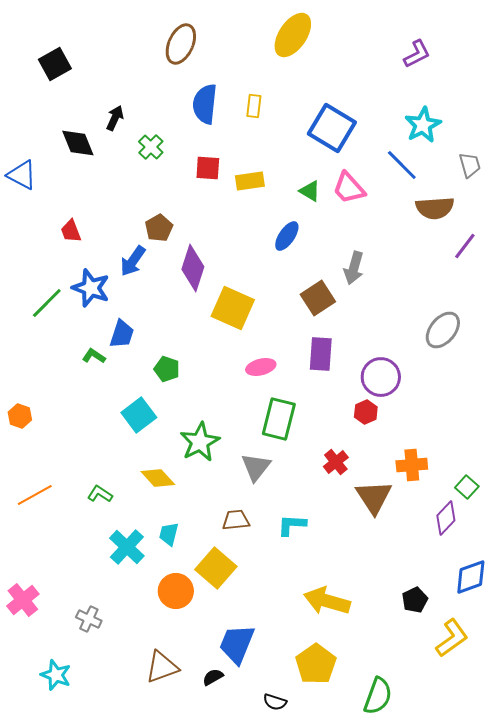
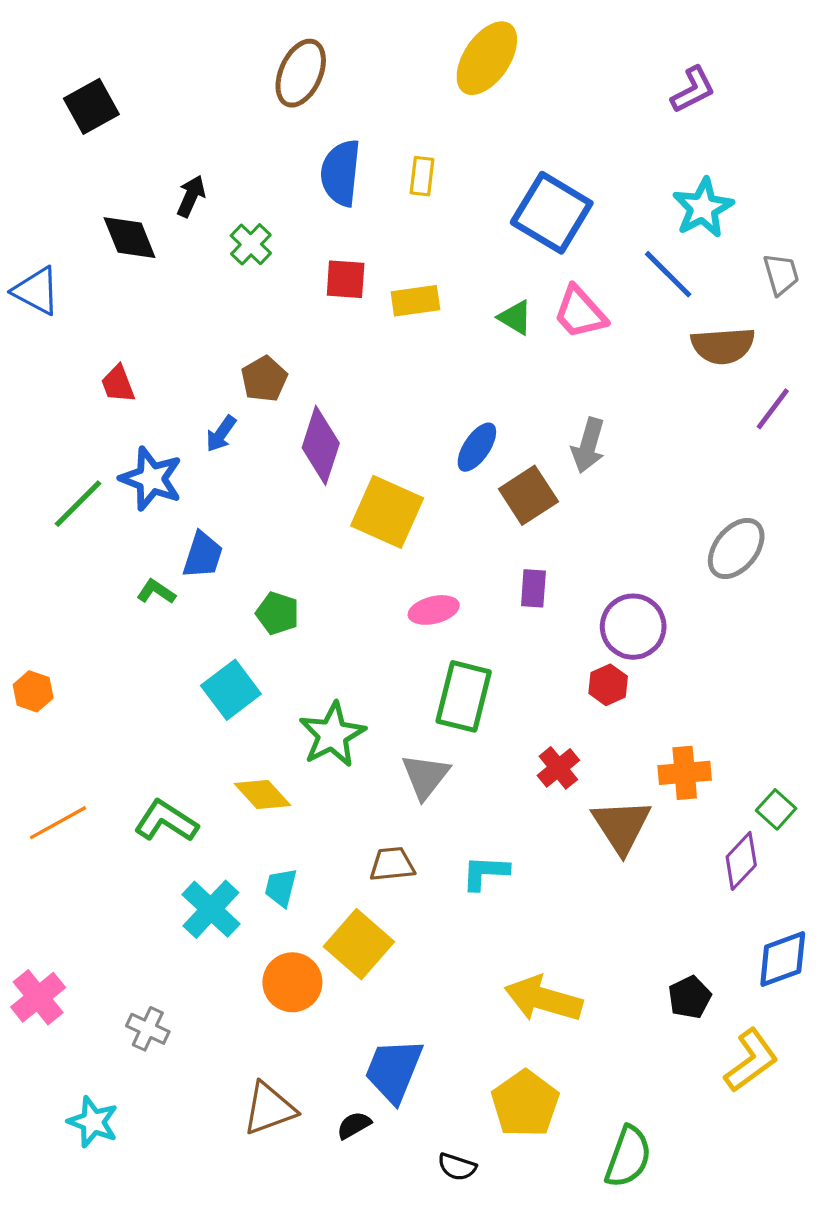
blue ellipse: (287, 236) -> (477, 447), moved
blue arrow: (133, 261) -> (221, 434), size x0.7
purple rectangle: (321, 354) -> (533, 588), size x0.7
green L-shape: (100, 494) -> (166, 821), size x1.5

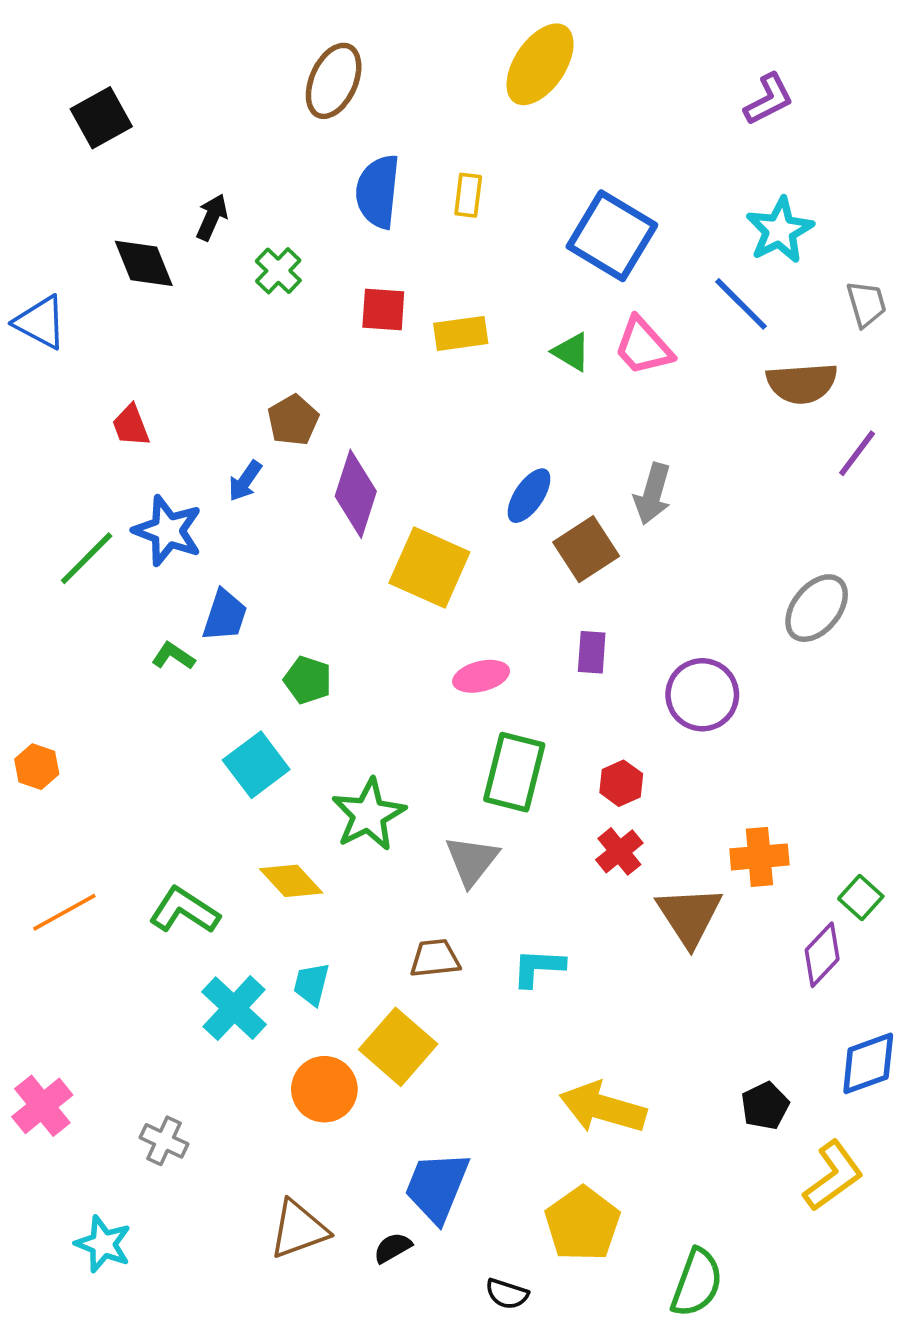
red hexagon: (608, 685) -> (621, 783), moved

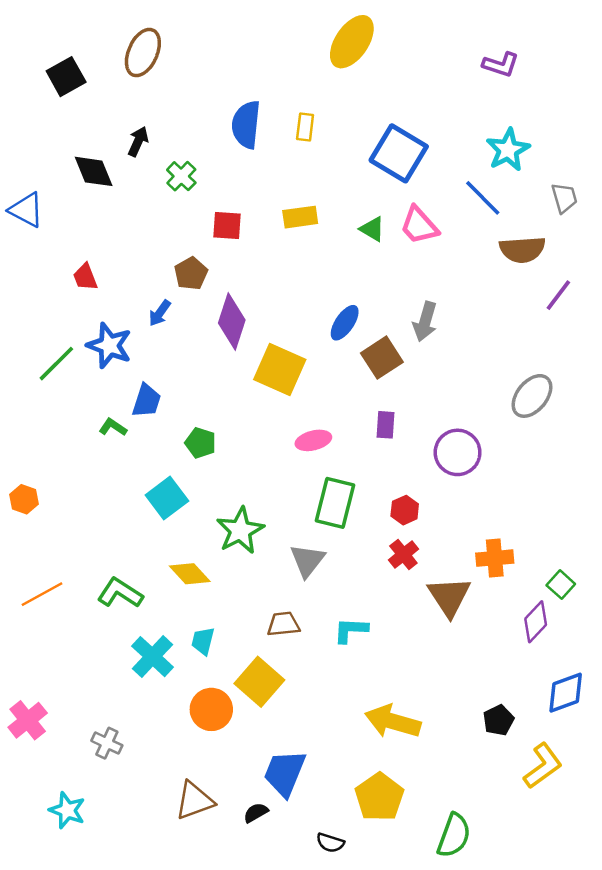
brown ellipse: (334, 81) -> (143, 53), moved
purple L-shape: (769, 99) -> (501, 65), turned 45
red square: (383, 309) -> (227, 225), moved

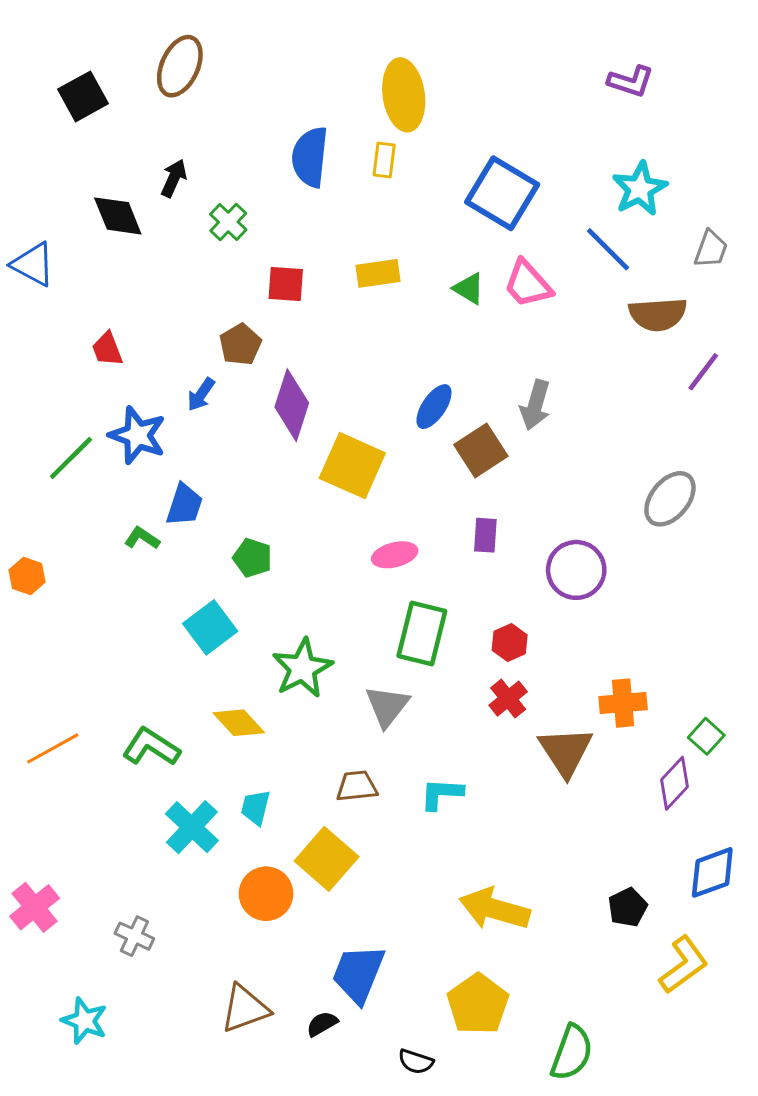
yellow ellipse: (352, 42) -> (404, 95), moved, turned -42
gray trapezoid: (564, 198) -> (711, 249), turned 36
orange hexagon: (24, 499) -> (27, 576), moved

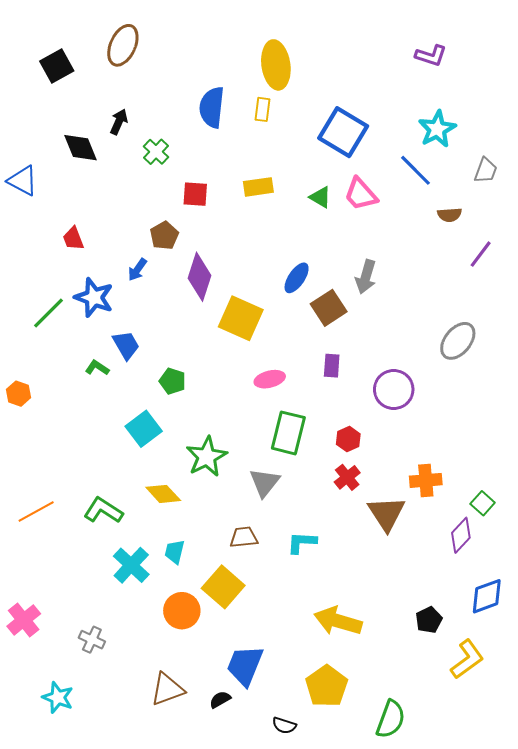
brown semicircle: (658, 314) -> (450, 215), size x0.6
blue trapezoid: (184, 505) -> (126, 345), turned -48

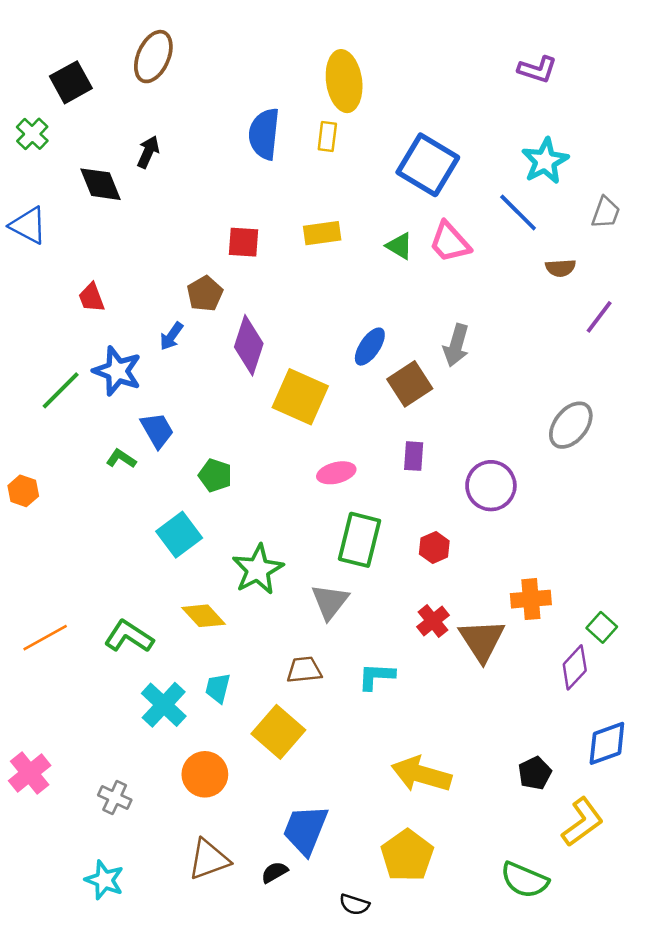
green cross: (156, 152) -> (32, 134), moved
red cross: (347, 477) -> (433, 621), moved
orange circle: (182, 611) -> (205, 774), moved
cyan star: (58, 698) -> (104, 880), moved
green semicircle: (391, 719) -> (524, 880), moved, turned 93

